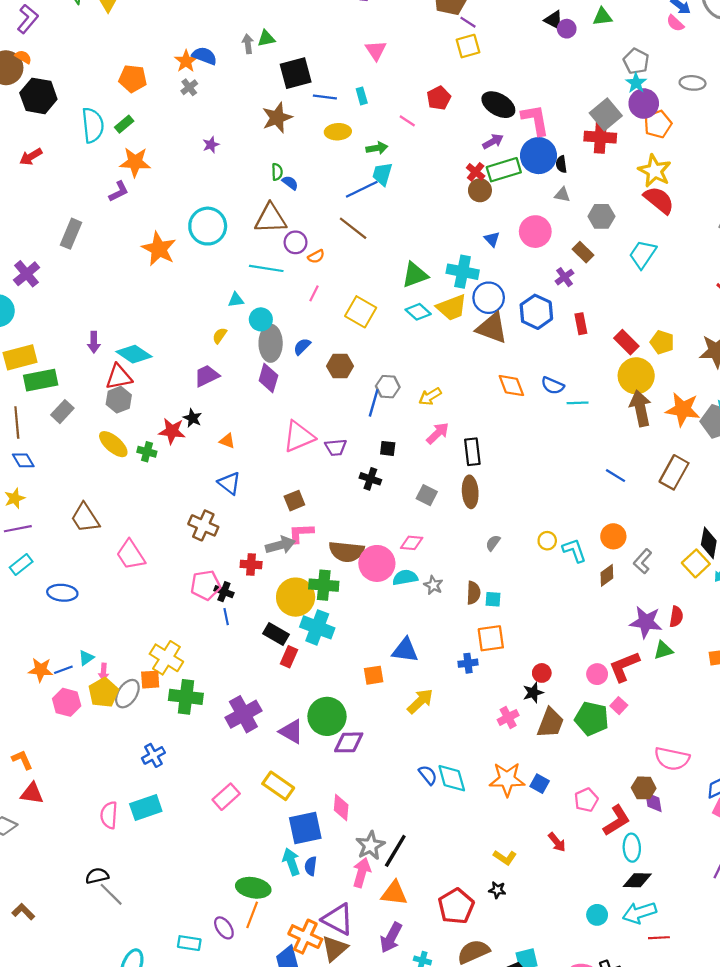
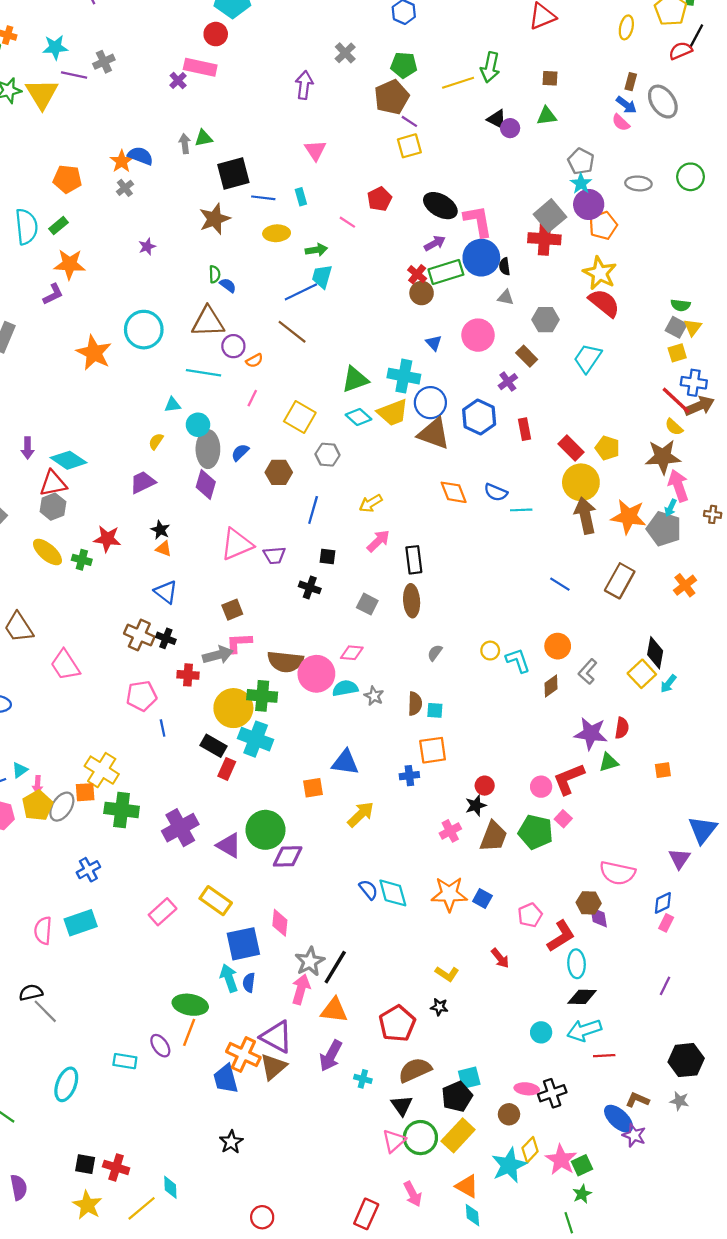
gray hexagon: (388, 387) -> (327, 455), moved
black star: (192, 418) -> (160, 530), moved
black cross: (224, 592) -> (166, 638), moved

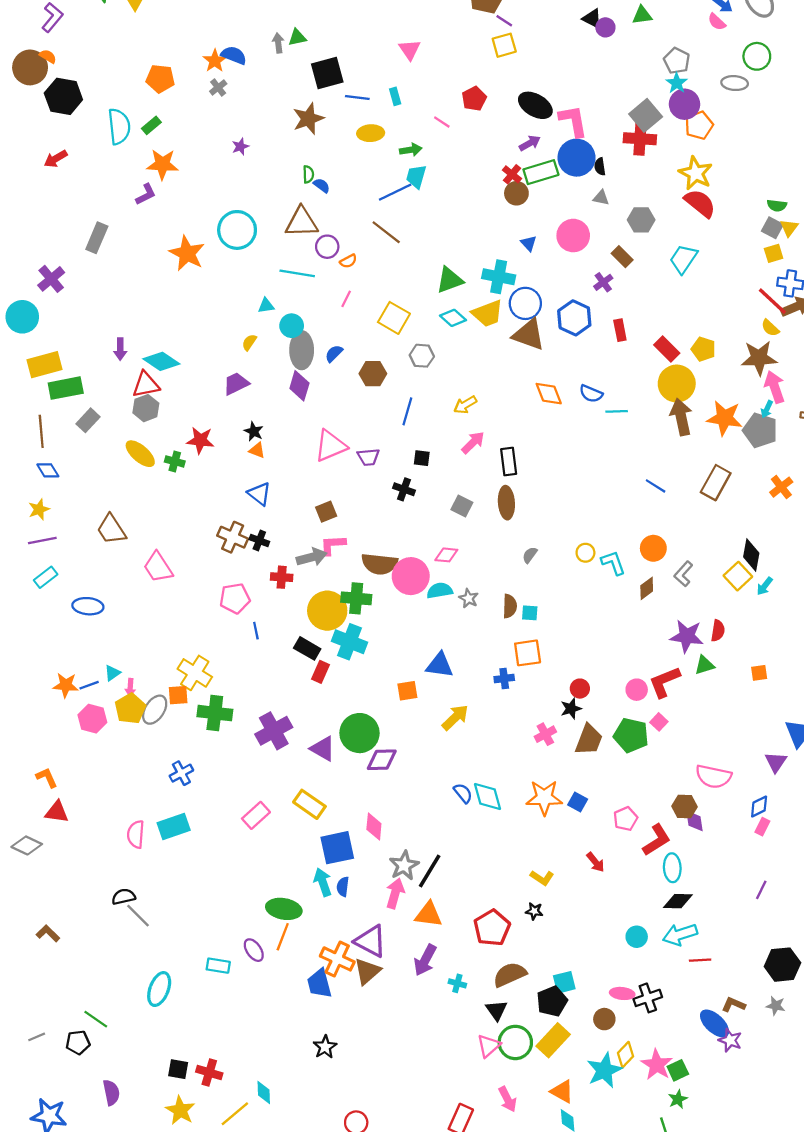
green circle: (691, 177) -> (757, 56), moved

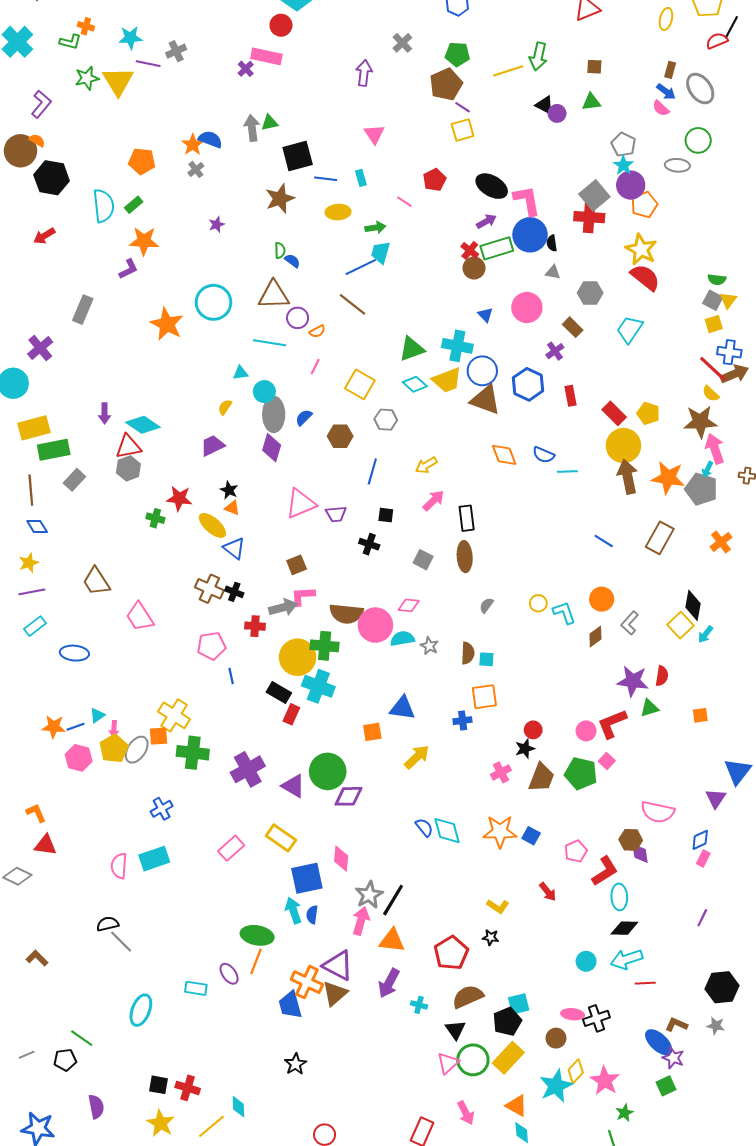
gray arrow: (278, 43) -> (252, 128), size x1.4
yellow ellipse: (140, 454) -> (212, 525), moved
green square: (678, 1070) -> (666, 1086), moved

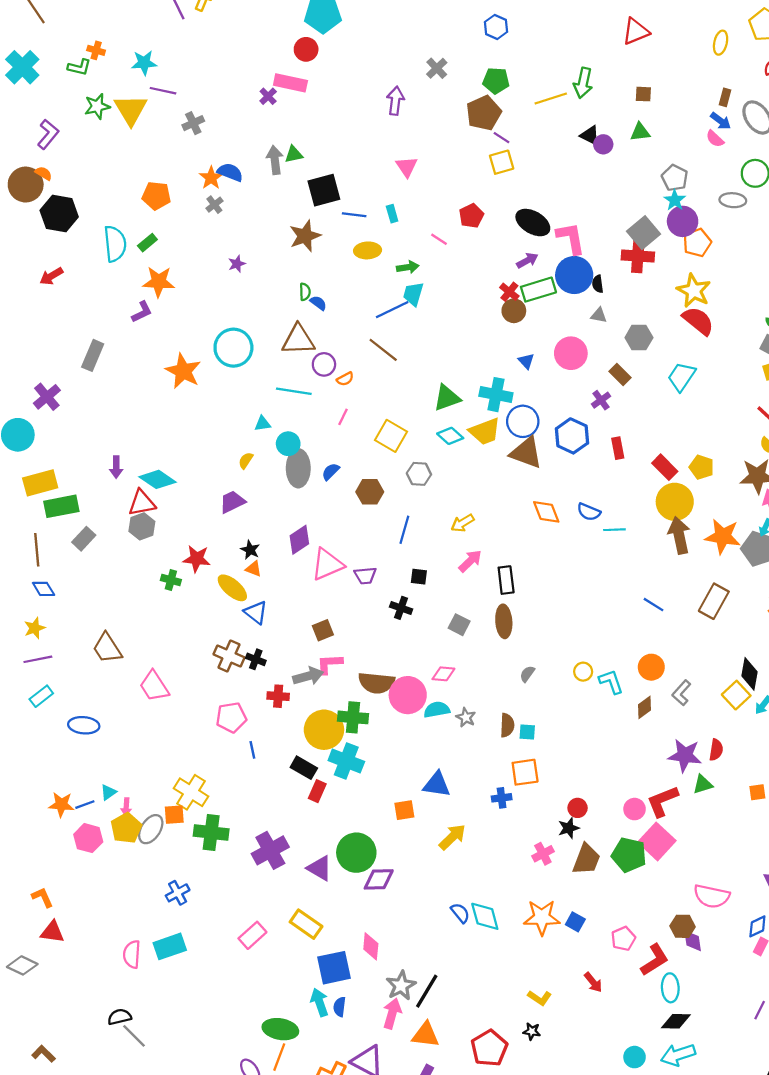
gray cross: (176, 51) -> (193, 123), moved
purple diamond: (272, 448) -> (299, 540), moved, turned 40
pink square: (607, 761) -> (657, 841), size x2.0

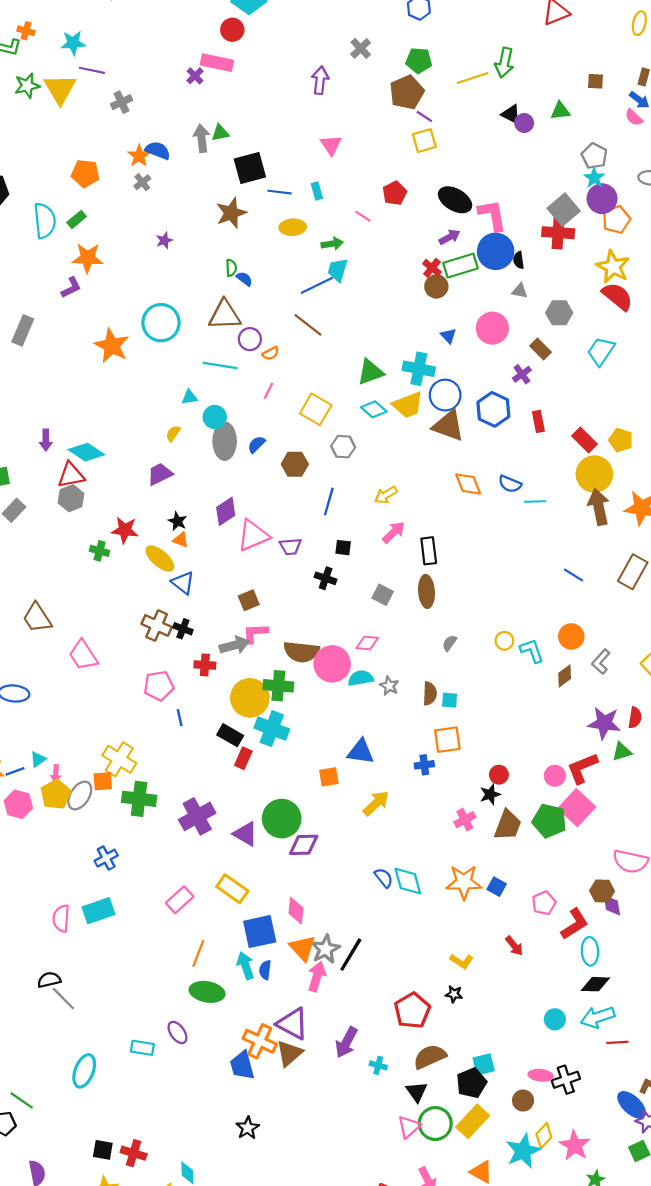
brown square: (643, 94) -> (595, 81), moved
orange triangle: (426, 1035) -> (303, 948), moved, turned 40
orange line: (279, 1057) -> (198, 953), moved

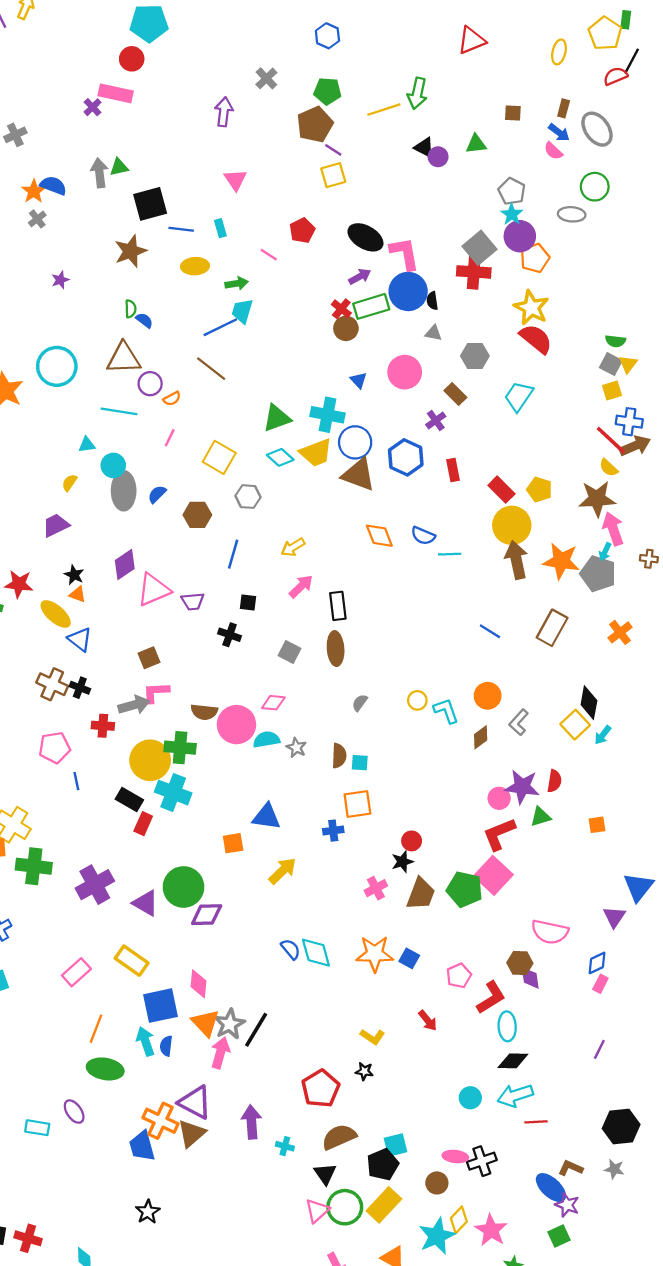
brown semicircle: (301, 652) -> (204, 712), size x0.7
pink circle: (555, 776) -> (499, 798), moved
purple arrow: (346, 1042) -> (251, 1122), turned 148

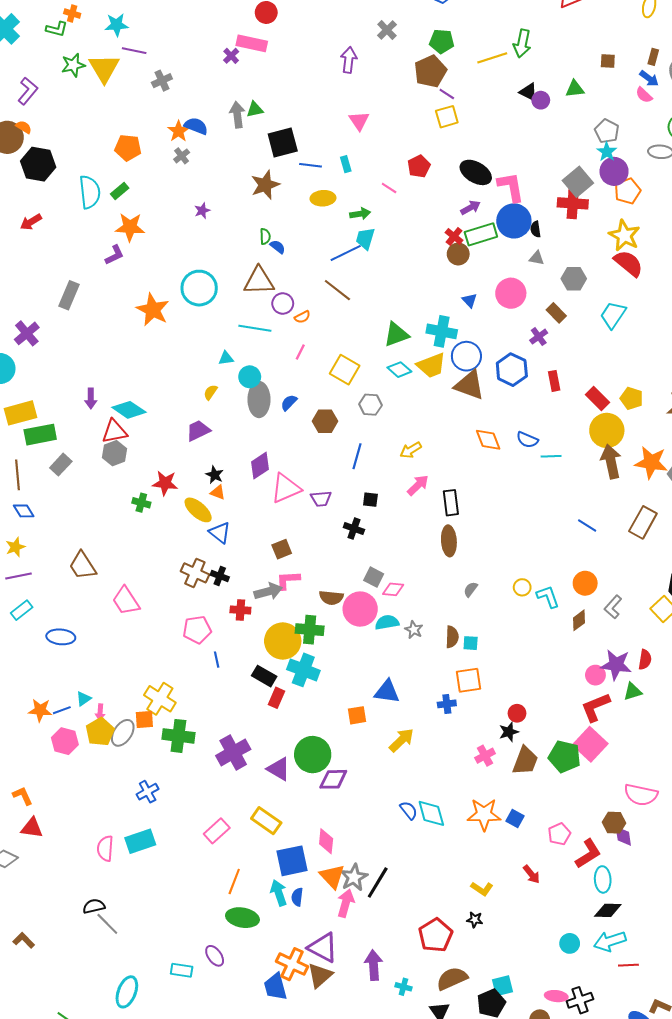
gray square: (289, 652) -> (374, 577), moved

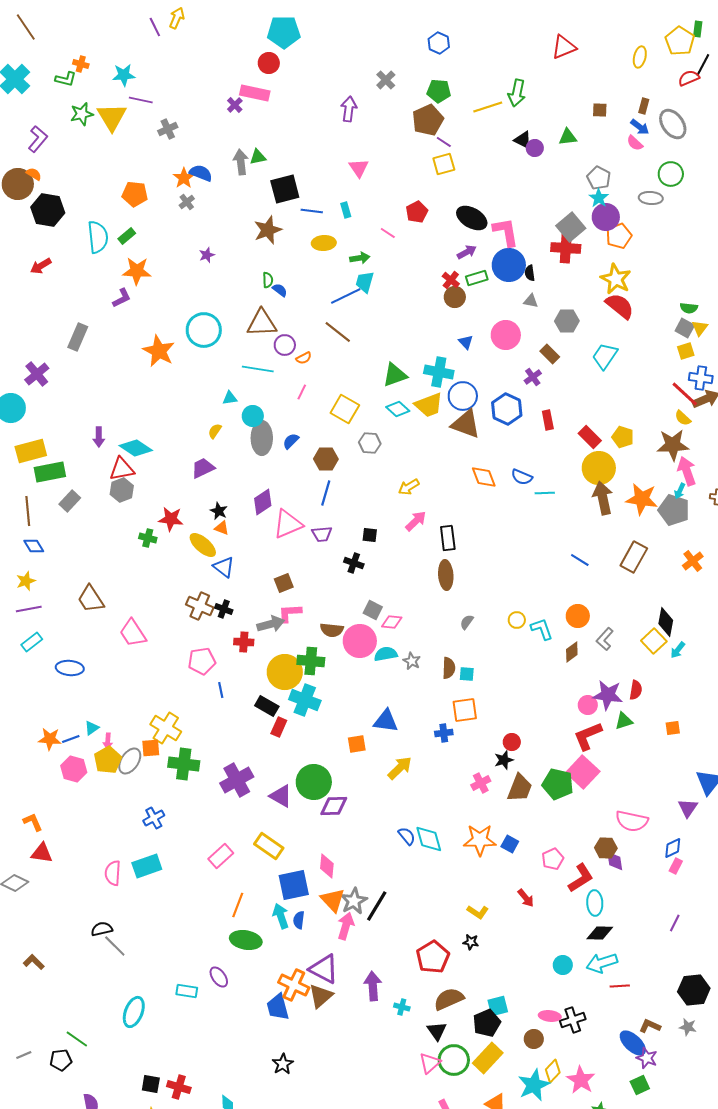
green rectangle: (481, 234) -> (477, 278), size x0.7
blue line: (357, 456) -> (326, 493), moved

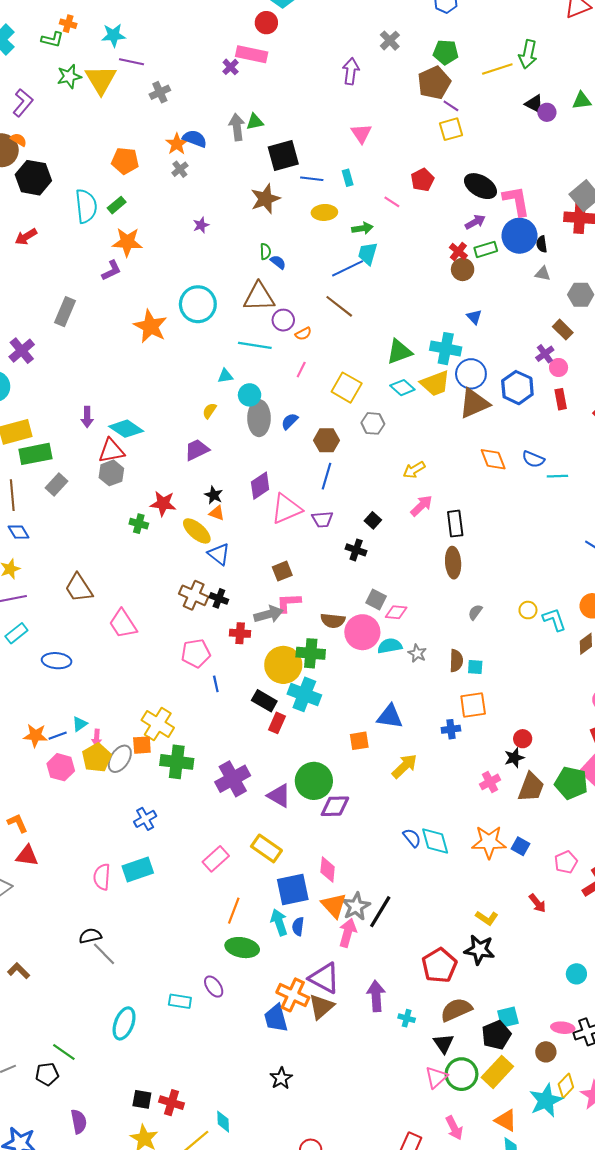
pink circle: (506, 335) -> (559, 367), moved, size x0.6
brown triangle: (466, 424) -> (474, 403), turned -44
black square: (370, 535) -> (373, 520), turned 35
black star: (471, 942) -> (479, 950), size x1.8

